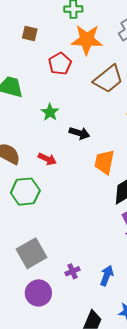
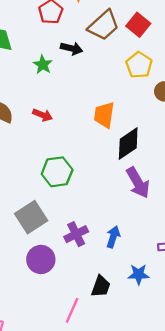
black arrow: (79, 133) -> (71, 48), moved
green hexagon: (25, 192) -> (57, 172), moved
purple cross: (72, 271) -> (76, 234), size x1.5

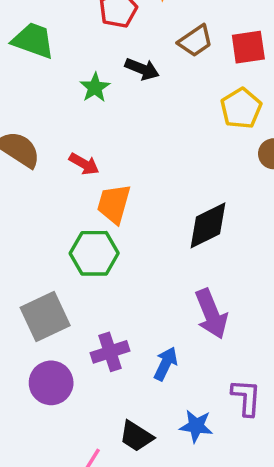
brown trapezoid: (104, 25) -> (195, 41), size x0.7
red square: (138, 25) -> (248, 47), turned 35
orange trapezoid: (104, 115) -> (114, 204), moved
purple arrow: (138, 183) -> (211, 314), moved
black trapezoid: (101, 286) -> (136, 436), turned 95

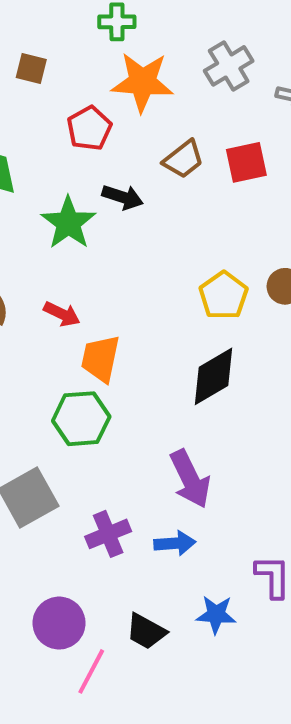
green star: (95, 88) -> (68, 223), size x1.5
yellow pentagon: (241, 108) -> (224, 296), moved
purple arrow: (211, 314) -> (190, 479), moved
blue arrow: (166, 364) -> (175, 543), turned 64
purple circle: (51, 383) -> (59, 623), moved

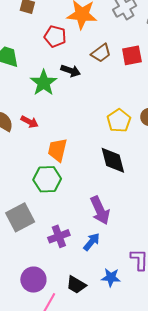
red pentagon: (89, 128) -> (55, 36), turned -30
red arrow: (62, 314) -> (30, 122), moved
black diamond: (213, 376) -> (113, 160), turned -76
blue arrow: (175, 543) -> (92, 242), turned -48

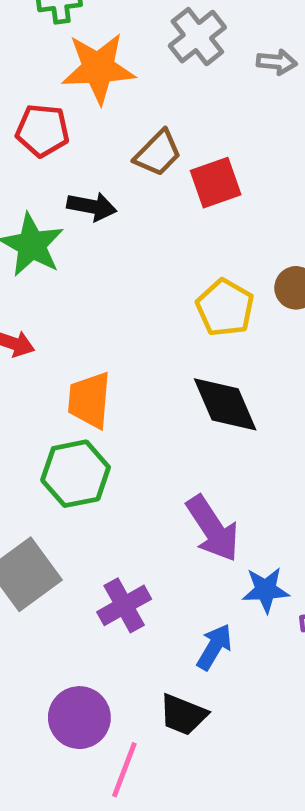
red square: (132, 55) -> (216, 183), moved
blue arrow: (92, 242) -> (214, 647), moved
blue star: (111, 277) -> (266, 590), moved

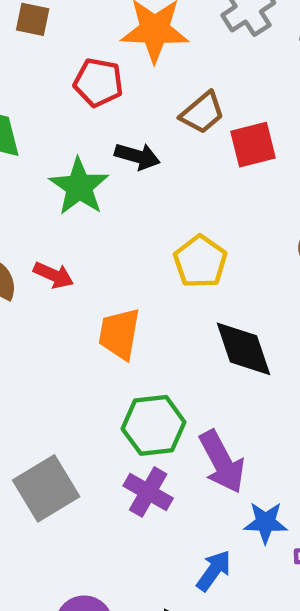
yellow pentagon: (225, 308) -> (200, 262), moved
green hexagon: (76, 474) -> (154, 425), moved
purple cross: (124, 605) -> (148, 492), moved, turned -36

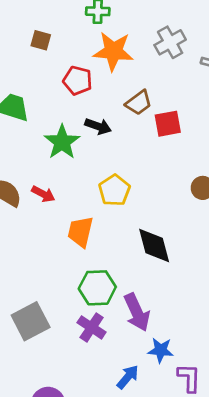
yellow pentagon: (200, 262) -> (114, 190), moved

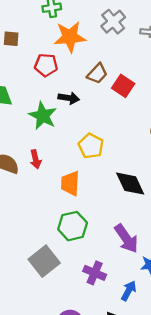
red square: (168, 124) -> (123, 86), turned -35
red arrow: (43, 194) -> (36, 159), turned 60
green hexagon: (97, 288) -> (73, 226), moved
purple cross: (92, 327) -> (95, 273), moved

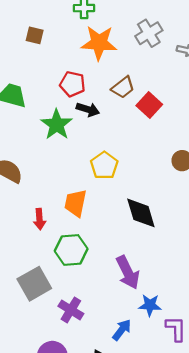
red pentagon: (46, 65) -> (72, 84), moved
red arrow: (36, 159) -> (40, 219), moved
purple cross: (95, 273) -> (71, 310), moved

